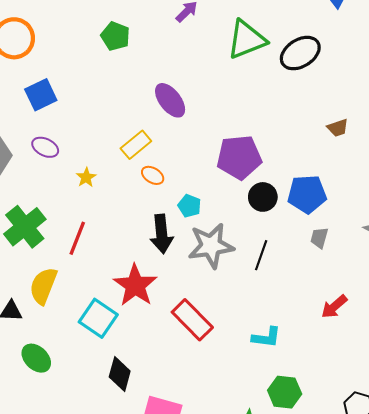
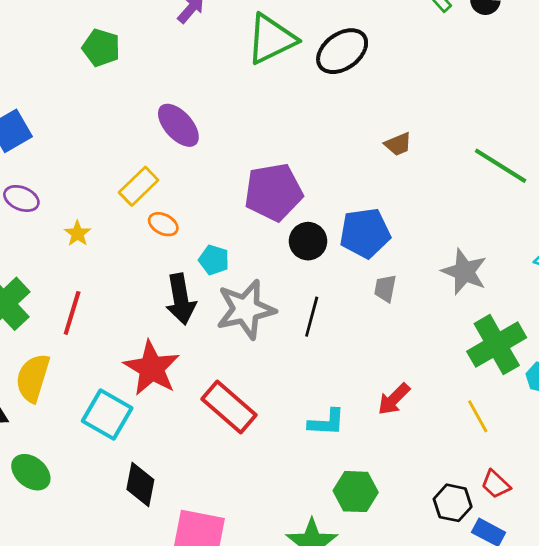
red arrow: (334, 307) -> (394, 399), moved

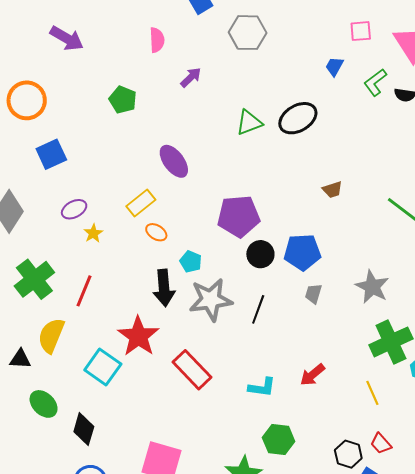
green triangle: (271, 39) -> (249, 123), moved, size x0.7
purple ellipse: (21, 198) -> (74, 209), moved, turned -55
black diamond: (140, 484) -> (84, 429), moved

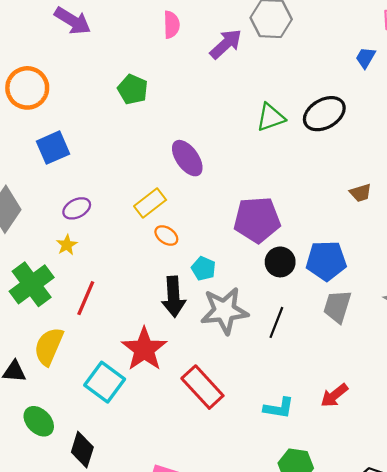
purple arrow: (191, 77) -> (226, 44), moved, size x1.4
yellow star: (93, 233) -> (67, 245), moved
gray trapezoid: (313, 294) -> (337, 306), size x1.5

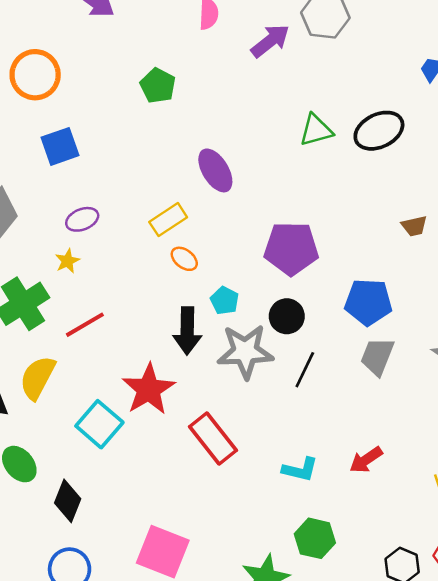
black circle: (280, 262) -> (287, 316), moved
red line: (86, 298) -> (85, 325), turned 32

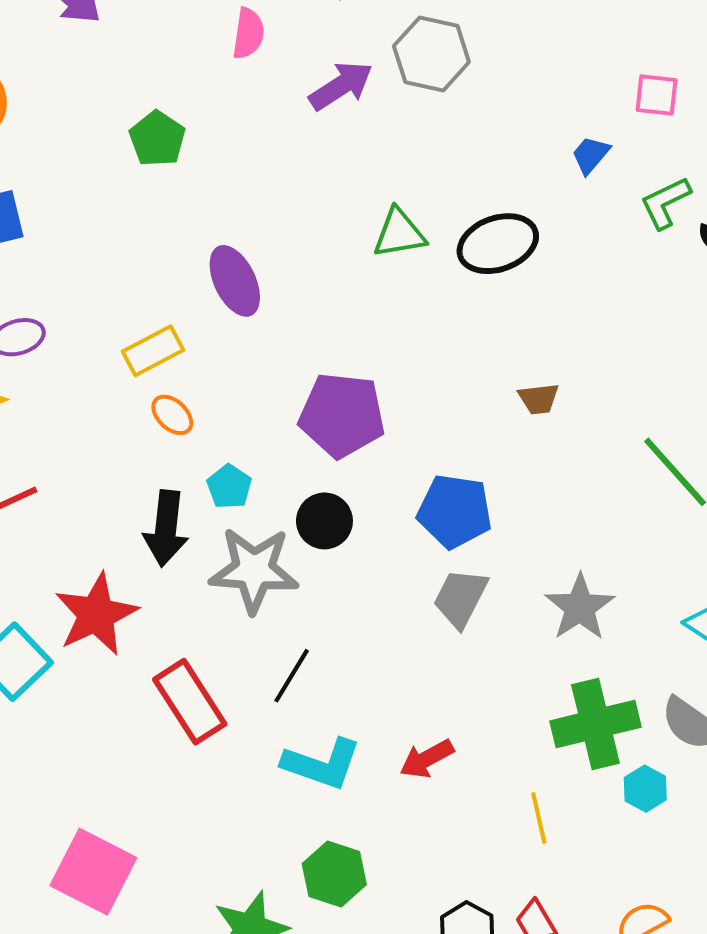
black line: (305, 370) -> (292, 676), moved
cyan L-shape: (300, 470) -> (322, 764), size x1.4

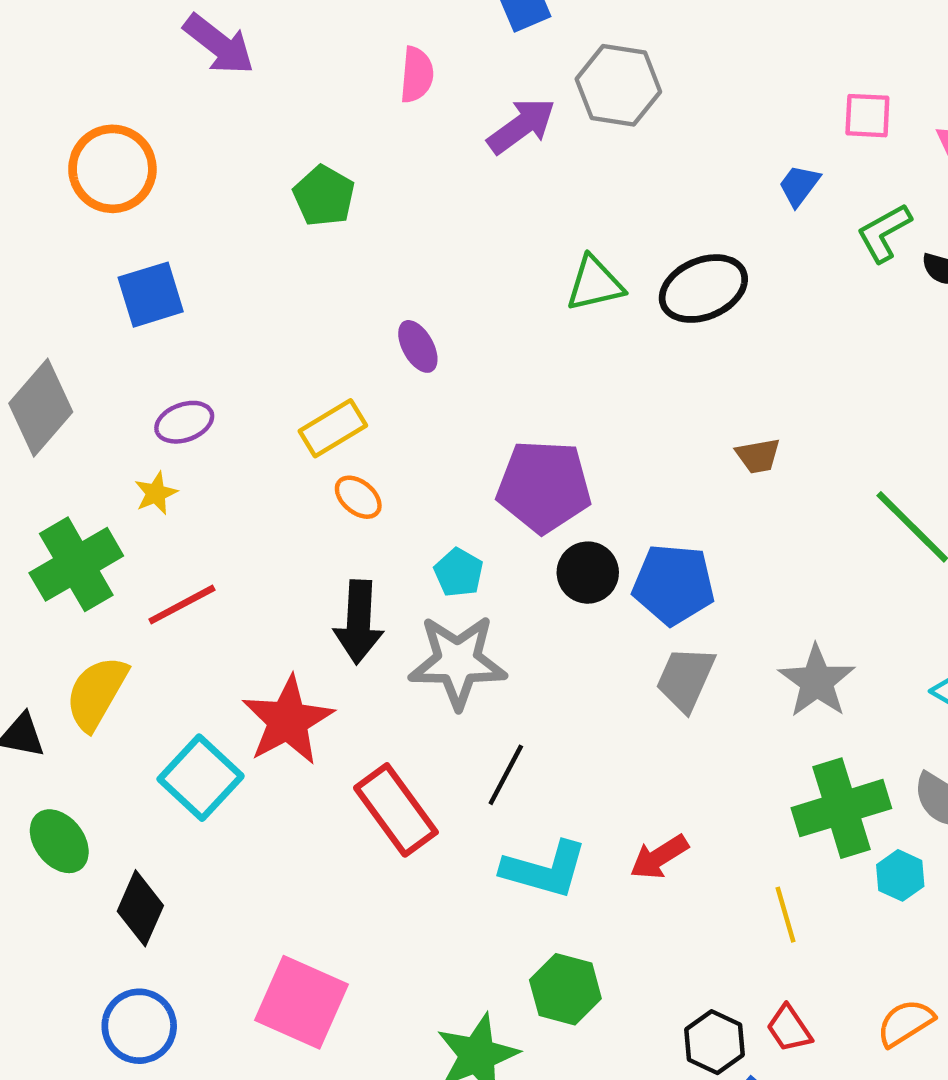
purple ellipse: (235, 281) -> (418, 346), size x0.7
cyan pentagon: (229, 487) -> (459, 573), moved
black circle: (324, 521) -> (588, 573), moved

